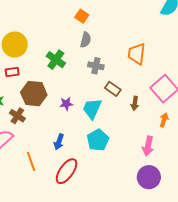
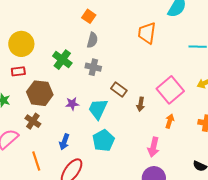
orange trapezoid: (137, 54) -> (147, 33), moved
gray cross: (96, 66) -> (93, 67), moved
brown cross: (17, 116) -> (33, 121), moved

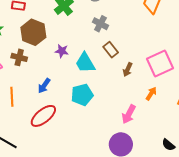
gray cross: (93, 67) -> (100, 24), moved
cyan trapezoid: (98, 109) -> (85, 63), turned -70
brown cross: (33, 121) -> (19, 57), turned -35

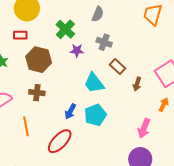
purple star: (62, 51) -> (77, 51), moved
brown cross: (19, 57) -> (37, 93), moved
blue arrow: (44, 86) -> (70, 111), moved

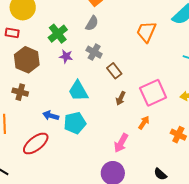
brown rectangle: (117, 67) -> (114, 71), moved
blue arrow: (70, 111) -> (51, 116), turned 70

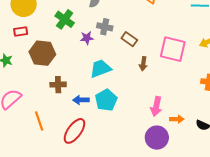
purple star: (66, 56) -> (87, 38), moved
cyan trapezoid: (78, 91) -> (100, 69), turned 115
brown cross: (20, 92) -> (58, 85), moved
pink square: (153, 93) -> (173, 49), turned -36
orange arrow: (144, 123) -> (177, 119), moved, turned 72

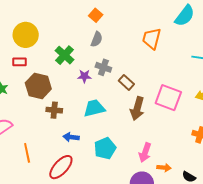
brown arrow: (143, 64) -> (137, 108), size x1.6
brown cross: (58, 85) -> (54, 110), moved
cyan pentagon: (106, 100) -> (105, 148), moved

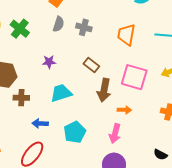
orange trapezoid: (152, 39) -> (126, 35), moved
green cross: (65, 55) -> (20, 29), moved
gray cross: (103, 67) -> (84, 27), moved
orange arrow: (164, 168) -> (124, 110), moved

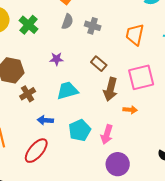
pink square: (134, 77) -> (141, 77), turned -32
brown cross: (21, 98) -> (28, 94), turned -35
pink arrow: (115, 134) -> (107, 134), moved

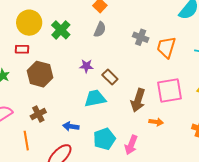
gray cross: (93, 26) -> (141, 37), moved
brown rectangle: (99, 64) -> (110, 77), moved
brown cross: (28, 94) -> (38, 114), moved

